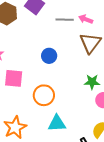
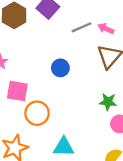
gray line: (65, 20) -> (81, 27), turned -30
orange circle: (44, 95) -> (37, 113), moved

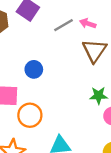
blue circle: (60, 68) -> (34, 69), moved

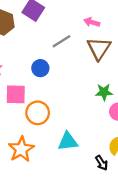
gray line: (64, 25) -> (62, 41), moved

